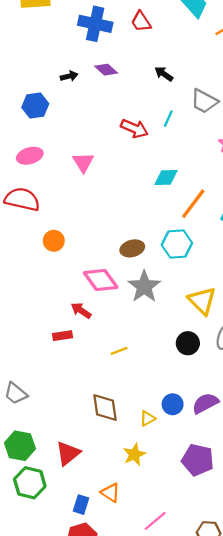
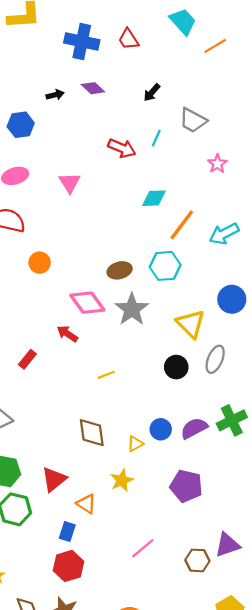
black arrow: (164, 74) -> (152, 93), turned -84
red rectangle: (62, 336) -> (27, 359), moved, turned -42
orange triangle: (110, 493) -> (86, 504), moved

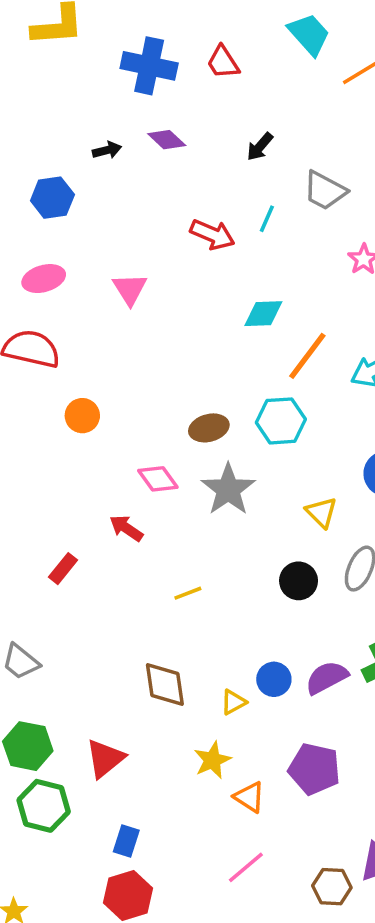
pink diamond: (87, 303) -> (158, 479), size x0.7
yellow triangle: (191, 324) -> (321, 512), size x0.7
orange triangle: (86, 504) -> (249, 797), moved

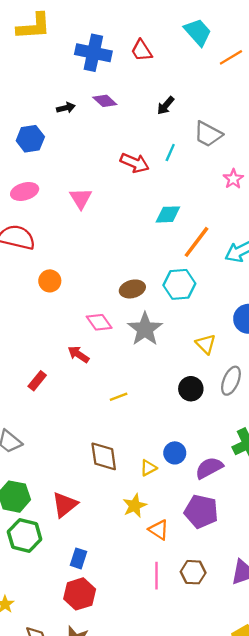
purple semicircle: (327, 678) -> (209, 468), moved
pink line: (246, 867) -> (156, 576), turned -50
brown hexagon: (332, 887) -> (193, 572), moved

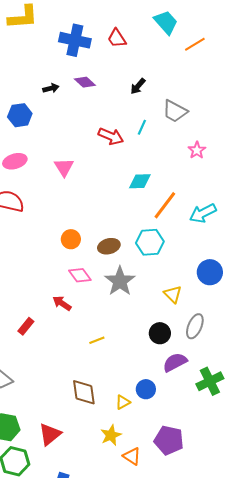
orange circle: (50, 281) -> (71, 239), moved
purple semicircle: (209, 468) -> (175, 362), moved

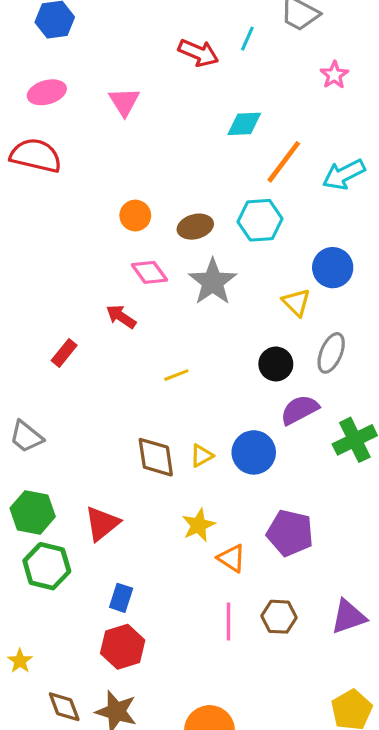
blue circle: (210, 272) -> (333, 268), moved
blue circle: (146, 389) -> (254, 452), size x1.4
yellow triangle: (123, 402) -> (202, 456), moved

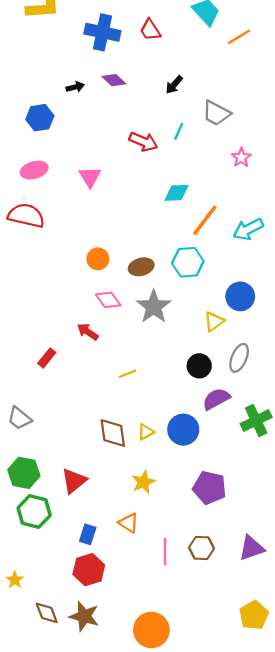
yellow triangle: (296, 302) -> (214, 321), turned 40
orange triangle: (232, 558) -> (129, 523), moved

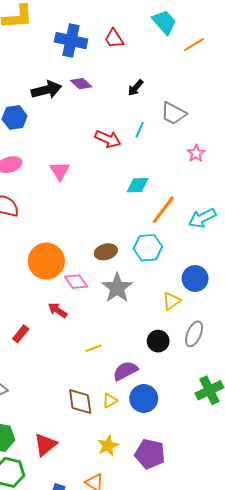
black arrow: (75, 87) -> (46, 90), size x1.8
orange circle: (98, 259) -> (46, 261), moved, size x1.8
purple semicircle: (216, 399) -> (125, 371), moved
purple pentagon: (209, 488) -> (150, 454), moved

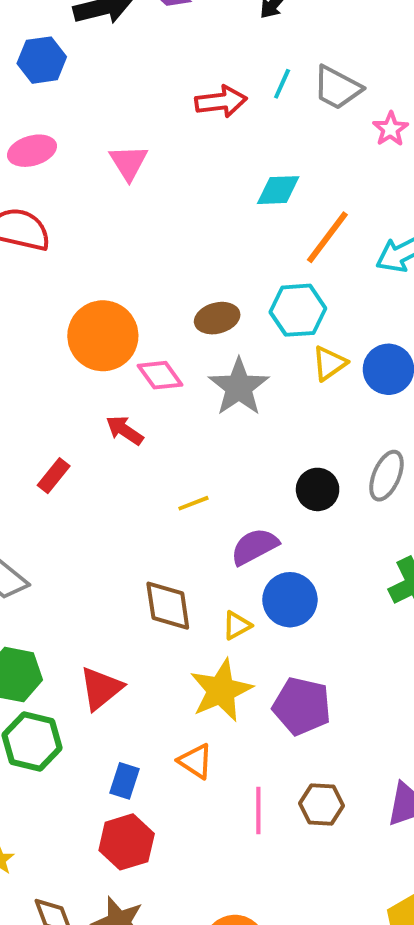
gray trapezoid: (174, 113) -> (337, 88), moved
red arrow: (108, 139) -> (221, 101), turned -30
yellow triangle: (171, 301) -> (329, 363), moved
yellow triangle: (110, 401) -> (237, 625), moved
yellow star: (108, 446) -> (221, 690), size x1.5

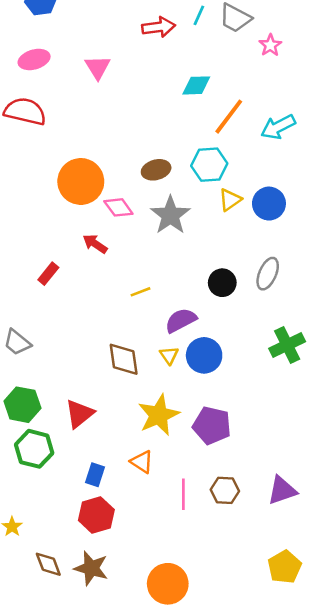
yellow triangle: (237, 625) -> (169, 355), moved, turned -36

